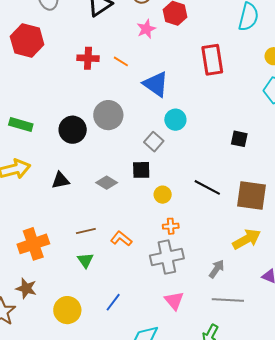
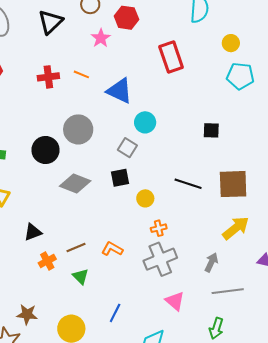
black triangle: (61, 180) -> (33, 232), moved
gray diamond: (107, 183) -> (75, 184), moved, size x1.4
orange cross: (33, 244) -> (47, 261), moved, size x0.6

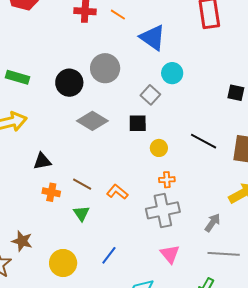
brown line: (76, 248) -> (82, 184), turned 42
orange cross: (47, 261) -> (51, 192), turned 30

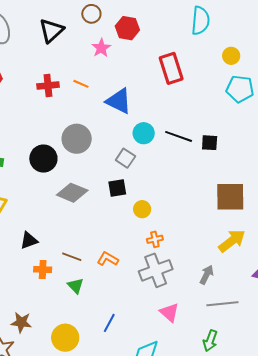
black line: (204, 141) -> (179, 136), moved

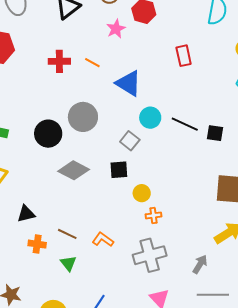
red rectangle: (171, 68) -> (184, 56), size x0.7
orange cross: (155, 239) -> (154, 215), moved

